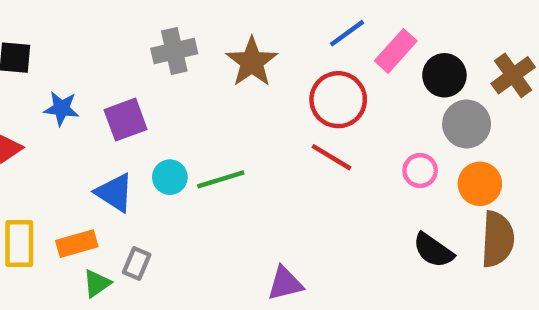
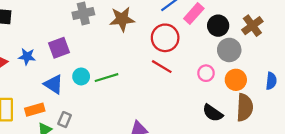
brown star: (252, 62) -> (122, 19), turned 30
blue star: (61, 108) -> (27, 57), moved

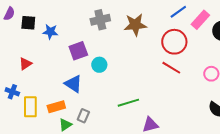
blue star: (27, 57) -> (50, 32), moved
cyan circle: (81, 76) -> (99, 65), moved
green line: (107, 78) -> (128, 103), moved

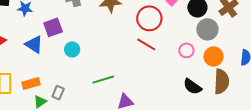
cyan circle: (99, 65) -> (72, 49), moved
blue triangle: (73, 84) -> (34, 44), moved

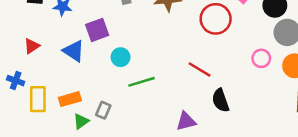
red line: (146, 44) -> (200, 69), moved
green line: (103, 80) -> (142, 82), moved
black semicircle: (192, 87) -> (221, 100), moved, turned 36

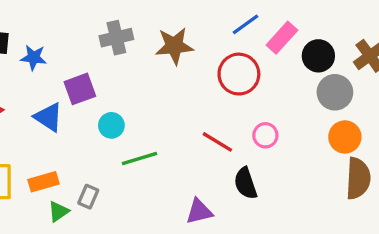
pink circle: (261, 58) -> (265, 135), moved

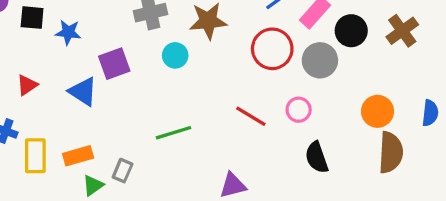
gray circle: (335, 92) -> (320, 60), moved
cyan circle: (111, 125) -> (175, 55), moved
black semicircle: (246, 183) -> (317, 157), moved

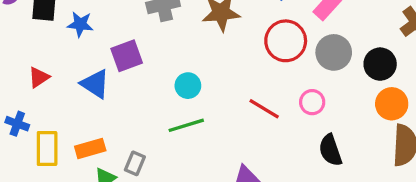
black circle: (351, 31) -> (380, 64), moved
cyan circle: (175, 55) -> (188, 86), moved

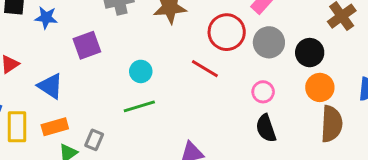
blue triangle: (95, 84) -> (50, 86), moved
pink circle: (312, 102) -> (263, 92), moved
red line: (264, 109) -> (205, 69), moved

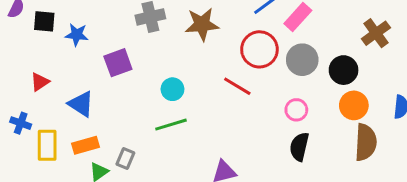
black semicircle: (266, 128) -> (299, 147), turned 32

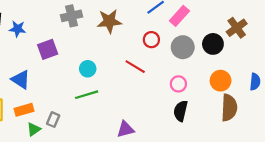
red circle: (259, 49) -> (151, 40), size x0.6
black circle: (344, 70) -> (213, 44), moved

